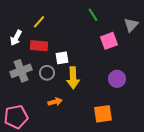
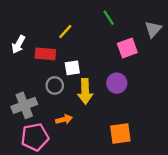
yellow line: (39, 22) -> (65, 32), moved
gray cross: (21, 71) -> (24, 105), moved
purple circle: (117, 79) -> (117, 83), moved
pink pentagon: (16, 117) -> (35, 137), moved

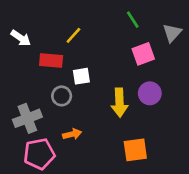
green line: (109, 18) -> (133, 20), moved
white arrow: (18, 44) -> (21, 38), moved, turned -84
purple circle: (117, 83) -> (150, 93), moved
yellow arrow: (85, 91) -> (120, 103), moved

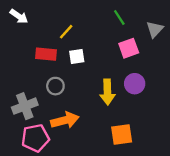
white arrow: (21, 38) -> (19, 16), moved
white square: (81, 76) -> (77, 56), moved
orange arrow: (72, 134) -> (65, 120), size x1.6

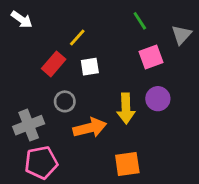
red rectangle: (46, 54) -> (54, 64), turned -54
orange arrow: (65, 120) -> (90, 128), moved
orange square: (122, 134) -> (127, 164), moved

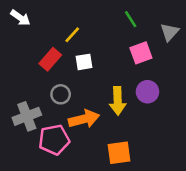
pink pentagon: (41, 163) -> (54, 140), moved

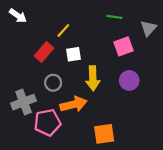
green line: (131, 19) -> (114, 17), turned -49
yellow arrow: (118, 101) -> (93, 78), moved

